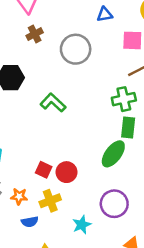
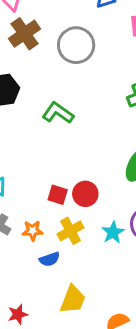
brown cross: (35, 34) -> (25, 34), size x1.5
cyan star: (82, 225) -> (113, 232), moved

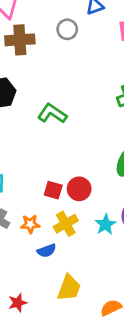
brown cross: (25, 34) -> (20, 40), turned 32
gray circle: (76, 45) -> (67, 29), moved, size x0.6

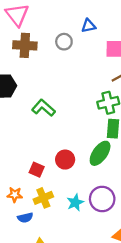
red circle: (79, 189) -> (65, 160), moved

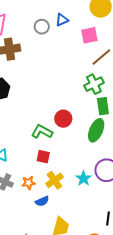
gray circle: (64, 42) -> (42, 27), moved
green L-shape: (43, 108) -> (42, 132), moved
red circle: (65, 160) -> (63, 119), moved

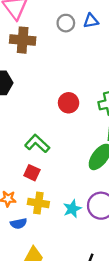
red circle: (63, 119) -> (69, 103), moved
yellow cross: (54, 180) -> (38, 203), turned 30

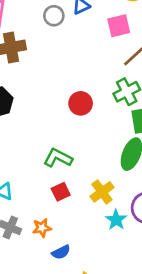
red square: (32, 173) -> (61, 192), turned -35
yellow cross: (38, 203) -> (102, 192), moved, turned -30

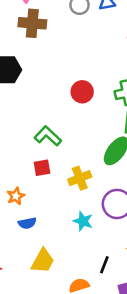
cyan star: (116, 220) -> (83, 221), moved, turned -30
orange star: (42, 228) -> (16, 196), turned -30

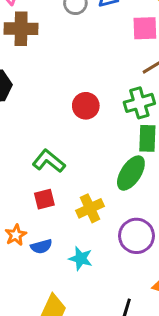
cyan star: (83, 221) -> (81, 258), moved
blue semicircle: (27, 223) -> (41, 246), moved

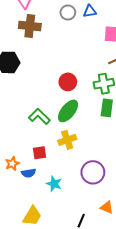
green ellipse: (131, 173) -> (68, 111), moved
red square: (44, 199) -> (40, 153), moved
yellow cross: (90, 208) -> (67, 140), moved

